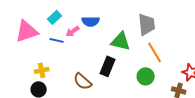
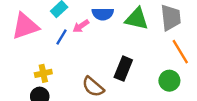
blue line: (57, 40) -> (62, 37), turned -72
green triangle: (121, 41) -> (137, 19), moved

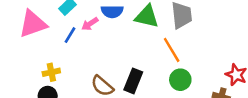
orange line: (180, 52) -> (172, 50), moved
black rectangle: (123, 69) -> (133, 81), moved

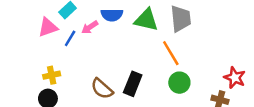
pink triangle: (33, 24) -> (48, 27), moved, size x0.7

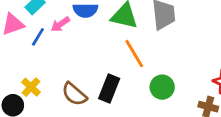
orange line: (171, 53) -> (134, 54), moved
yellow cross: (52, 75) -> (31, 87), moved, turned -35

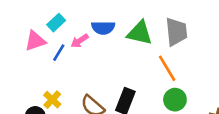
orange line: (134, 54) -> (167, 68), moved

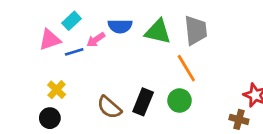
blue line: (59, 53) -> (74, 52), turned 42
yellow cross: (52, 100) -> (57, 90), moved
green circle: (175, 100) -> (180, 101), moved

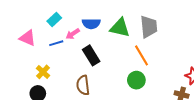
pink triangle: (50, 40) -> (28, 38), moved, turned 42
black rectangle: (143, 102) -> (91, 55), moved, turned -54
brown semicircle: (109, 107) -> (83, 85), turned 42

